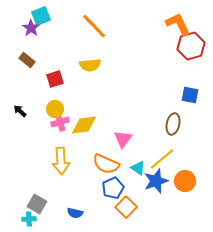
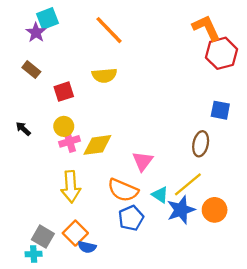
orange square: (126, 207) -> (75, 233), moved

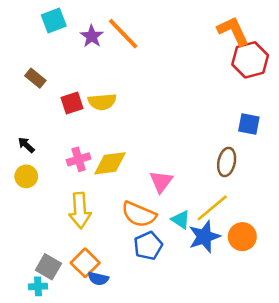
purple star: (36, 32) -> (92, 36), moved
yellow semicircle: (104, 75) -> (102, 102), moved
yellow circle: (64, 126) -> (26, 176), moved

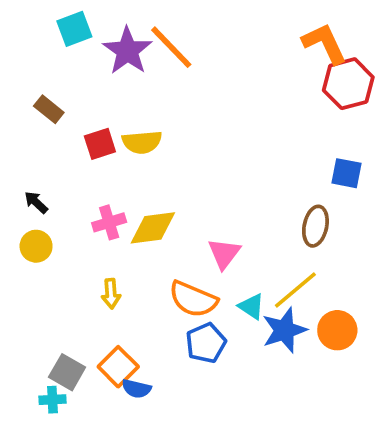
purple star: (92, 36) -> (127, 51), size x1.5
yellow arrow: (80, 210) -> (111, 294), size x0.6

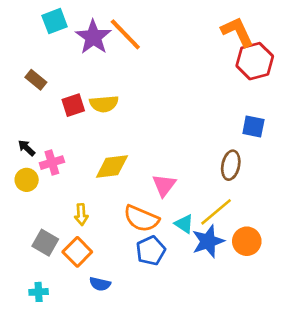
pink cross: (109, 222) -> (52, 163), moved
orange square: (118, 367) -> (77, 252), moved
gray square: (67, 372) -> (45, 243), moved

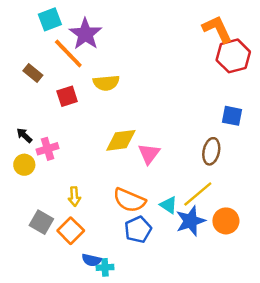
orange line: (125, 34) -> (68, 54), moved
yellow semicircle: (104, 104) -> (106, 83), moved
yellow diamond: (112, 167) -> (121, 140), moved
pink triangle: (164, 185) -> (149, 154), moved
cyan cross: (39, 292) -> (105, 267), moved

